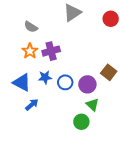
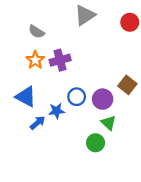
blue star: (45, 77) -> (57, 111), moved

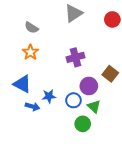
purple cross: (60, 60) -> (76, 57), moved
blue circle: (77, 97) -> (73, 100), moved
blue arrow: (38, 123) -> (33, 106), turned 56

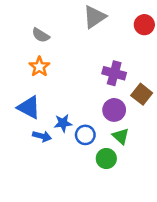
purple cross: (76, 57) -> (114, 73), moved, turned 30
blue circle: (73, 100) -> (85, 135), moved

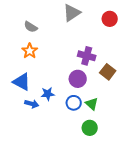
purple circle: (114, 110) -> (78, 79), moved
blue circle: (85, 135) -> (74, 103), moved
green circle: (106, 159) -> (90, 128), moved

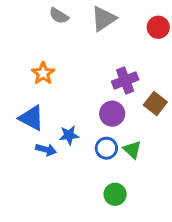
gray semicircle: (31, 27) -> (59, 16), moved
purple cross: (87, 56) -> (125, 81), turned -36
green circle: (90, 128) -> (115, 194), moved

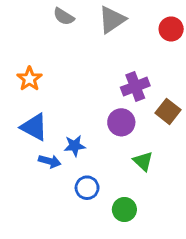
orange star: (43, 73) -> (29, 79), moved
blue circle: (106, 148) -> (87, 188), moved

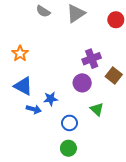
blue circle: (87, 188) -> (69, 123), moved
green circle: (124, 210) -> (68, 148), moved

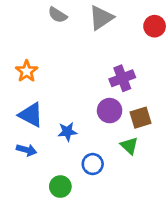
brown square: (114, 76) -> (140, 118), moved, turned 35
blue arrow: (34, 109) -> (27, 150), moved
green circle: (68, 148) -> (60, 187), moved

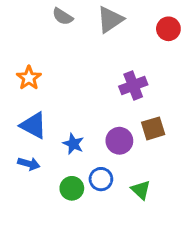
purple circle: (110, 111) -> (119, 141), moved
blue star: (67, 132) -> (73, 144), turned 30
green triangle: (129, 146) -> (141, 190), moved
green circle: (60, 187) -> (72, 188), moved

